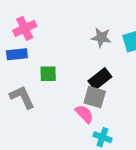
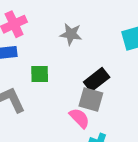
gray star: (101, 37) -> (71, 34), moved

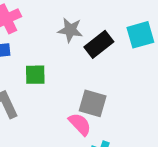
black rectangle: (97, 80) -> (99, 44), moved

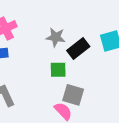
green square: (35, 75) -> (58, 70), moved

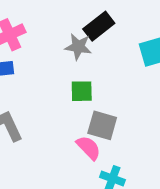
black rectangle: (78, 49) -> (99, 26), moved

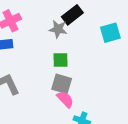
gray square: (102, 125) -> (62, 84), moved

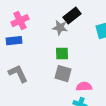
pink semicircle: (65, 99) -> (84, 87), moved, turned -49

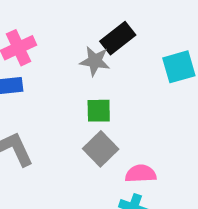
gray square: (63, 74) -> (101, 149), turned 30

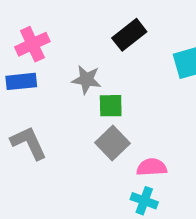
gray star: (95, 61) -> (86, 80), moved

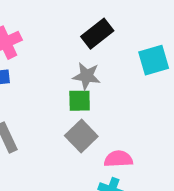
gray star: (86, 80) -> (87, 76), moved

